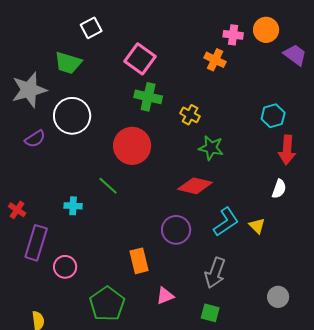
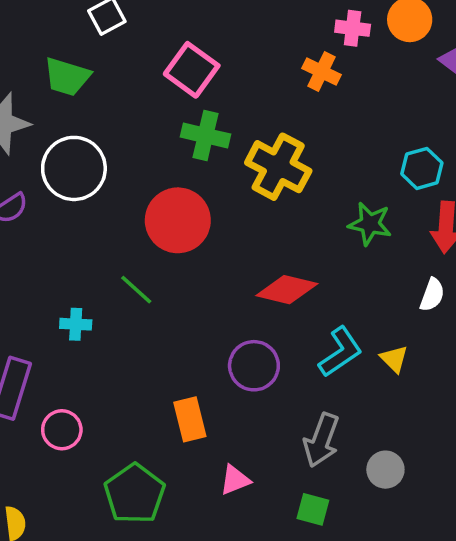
yellow cross: (190, 115) -> (278, 167), size x1.8
green star: (211, 148) -> (370, 224), moved
gray circle: (278, 297) -> (385, 470), moved

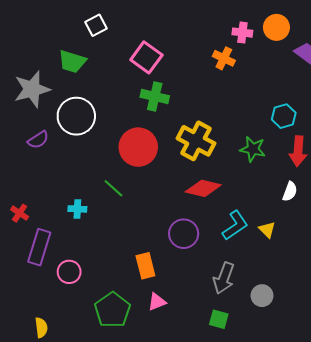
yellow cross: (278, 167) -> (196, 141), moved
pink triangle: (235, 480) -> (157, 302), moved

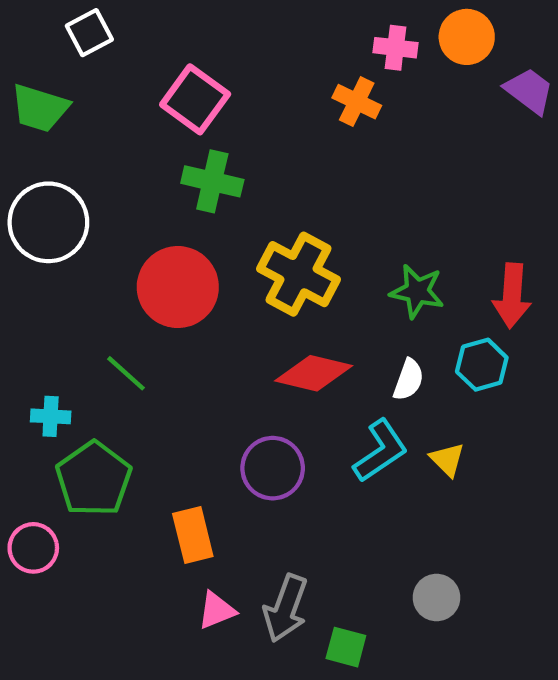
cyan hexagon: (284, 116) -> (482, 365), moved
white semicircle: (290, 191) -> (408, 380), moved
gray arrow: (224, 278) -> (286, 608), moved
green pentagon: (112, 310) -> (94, 479), moved

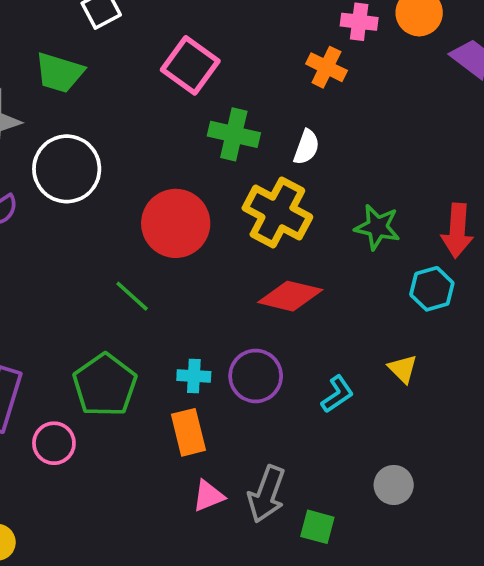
green cross: (212, 181) -> (234, 134), moved
white semicircle: (408, 380) -> (306, 147), moved
cyan cross: (51, 416) -> (194, 376), moved
cyan L-shape: (380, 451) -> (337, 394), moved, size x0.7

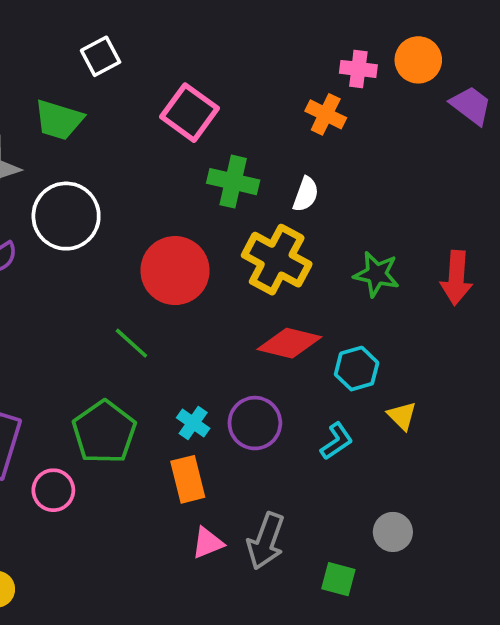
cyan hexagon: (432, 289) -> (357, 369), moved
cyan cross: (194, 376) -> (193, 423), turned 32
green square: (317, 527) -> (338, 579), moved

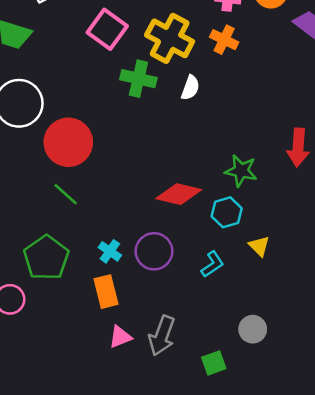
orange cross: (326, 114) -> (224, 40), moved
yellow cross: (277, 260) -> (170, 38), moved
red circle: (175, 271) -> (68, 142), moved
green star: (377, 274) -> (241, 171), moved
green square: (338, 579) -> (214, 363), turned -35

